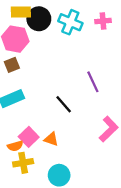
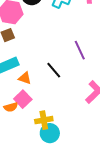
orange triangle: (51, 139) -> (25, 78), moved
yellow cross: (23, 163) -> (44, 120), moved

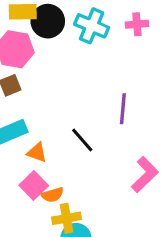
purple line: (80, 50) -> (123, 109), turned 30
orange semicircle: (11, 107) -> (52, 195), moved

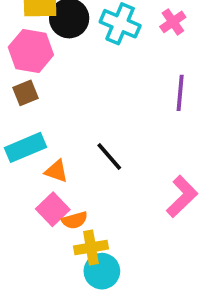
pink cross: (137, 24) -> (173, 22), turned -30
purple line: (123, 109) -> (180, 93), moved

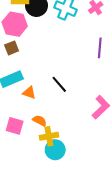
pink square: (53, 209) -> (15, 126), moved, turned -30
orange semicircle: (75, 220) -> (40, 121), turned -136

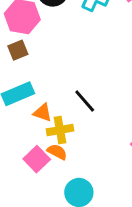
pink square: (15, 126) -> (37, 159), moved, turned 30
yellow cross: (49, 136) -> (60, 130), moved

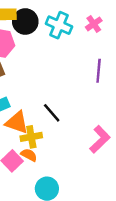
orange triangle: (43, 113) -> (17, 122), size x1.5

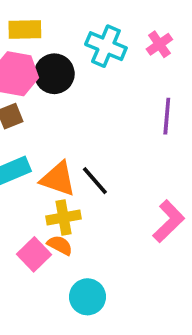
black circle: (25, 22) -> (54, 74), moved
orange triangle: (17, 122) -> (58, 179), moved

